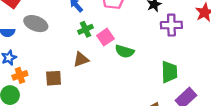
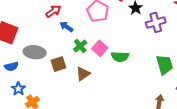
brown square: (54, 78) -> (58, 64), moved

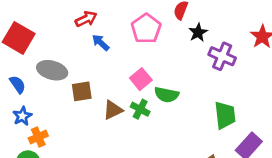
purple cross: (156, 22) -> (222, 56), turned 30
green cross: (80, 46) -> (140, 109), moved, turned -32
blue semicircle: (11, 66) -> (18, 84), turned -120

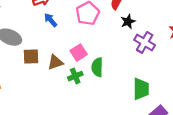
green semicircle: (167, 95) -> (97, 67), turned 72
green cross: (140, 109) -> (75, 76), turned 32
brown triangle: (113, 110) -> (55, 62), moved

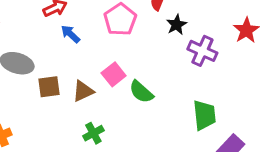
green semicircle: (97, 67) -> (141, 92), turned -42
green cross: (75, 76) -> (93, 133), moved

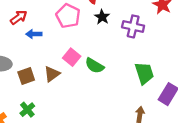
black star: (177, 25) -> (102, 17), moved
blue arrow: (70, 34) -> (34, 34), turned -32
green cross: (93, 133) -> (27, 110), moved

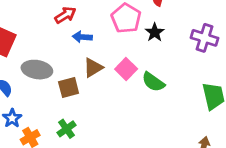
black star: (102, 17) -> (155, 32), moved
brown triangle: (52, 74) -> (93, 68), moved

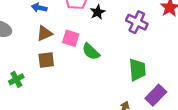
pink square: (126, 69) -> (71, 38), turned -35
brown square: (69, 88) -> (46, 60), moved

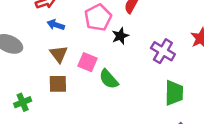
brown triangle: (44, 33) -> (59, 54), turned -49
green trapezoid: (137, 70) -> (174, 93), moved

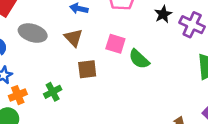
black star: (120, 36) -> (163, 14), moved
brown triangle: (59, 54) -> (73, 38), moved

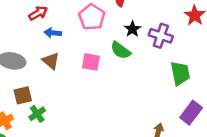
green semicircle: (139, 59) -> (121, 50), moved
brown square: (87, 69) -> (23, 95), moved

